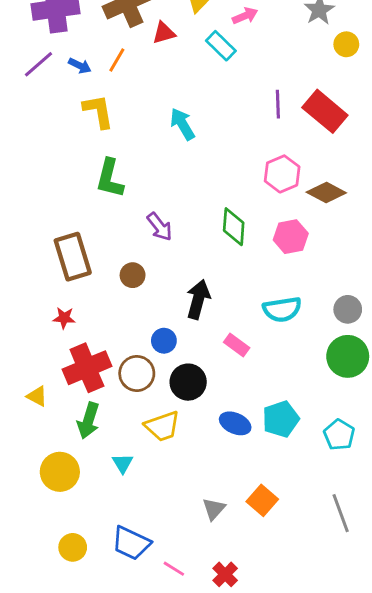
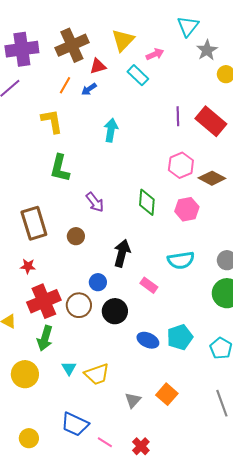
blue arrow: (80, 66) -> (89, 89), moved, turned 119
cyan arrow: (182, 124) -> (111, 130), turned 40
yellow trapezoid: (162, 426) -> (97, 374), moved
yellow circle: (73, 547) -> (29, 438), moved

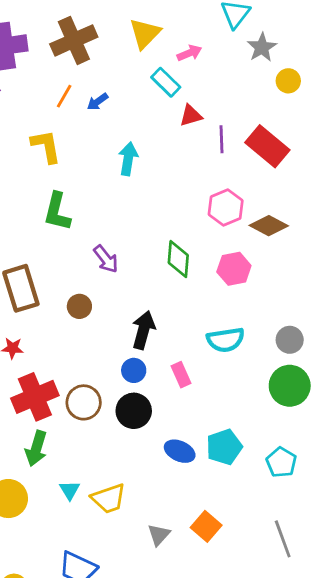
red triangle: (98, 66) -> (191, 116), moved
blue circle: (98, 282) -> (134, 370), moved
pink rectangle: (149, 285) -> (181, 375), turned 30

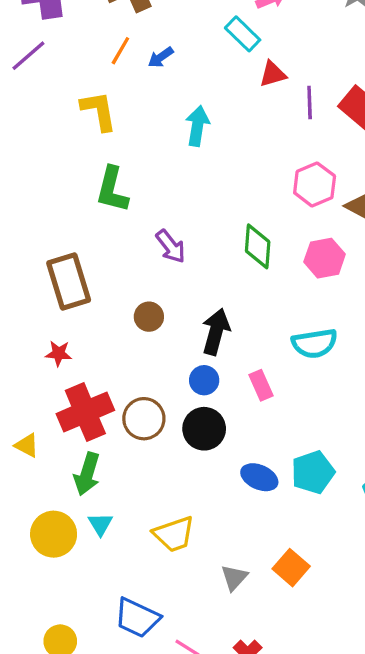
brown circle: (79, 306) -> (149, 317), moved
cyan triangle: (70, 490) -> (100, 524), moved

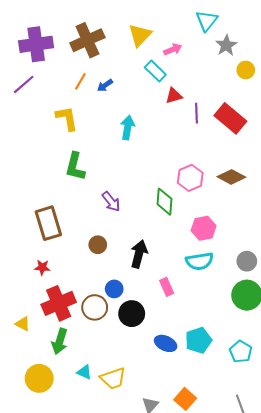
pink hexagon: (315, 184) -> (190, 178), moved
pink hexagon: (325, 258) -> (204, 228), moved
blue circle: (204, 380) -> (114, 289), moved
cyan triangle: (100, 524) -> (84, 372), moved, turned -35

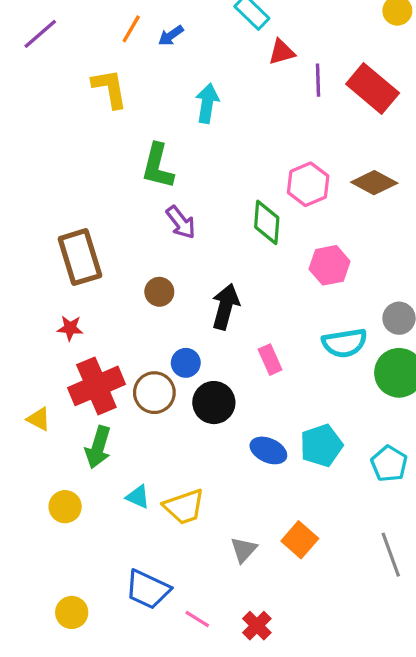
green L-shape: (75, 167) -> (158, 166), moved
cyan semicircle: (200, 261) -> (344, 343), moved
yellow circle: (39, 378) -> (65, 507), size x0.7

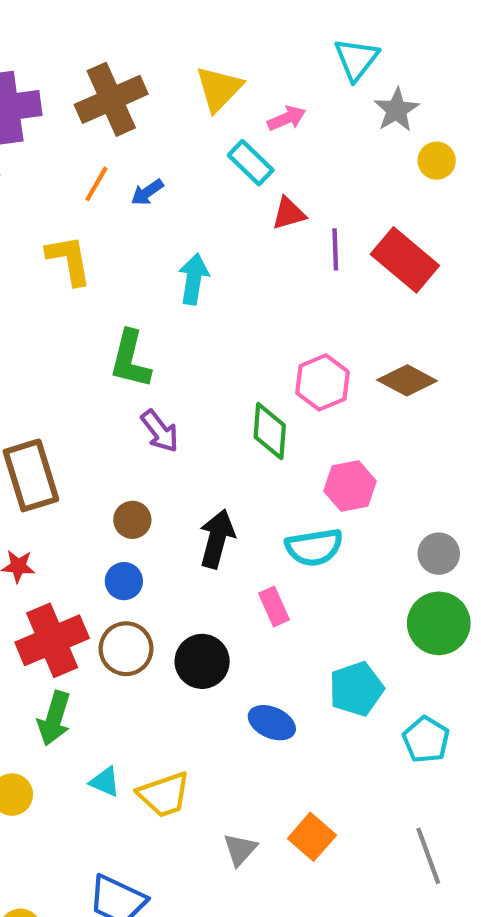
cyan semicircle: (344, 343) -> (314, 547), moved
blue circle: (186, 363) -> (124, 581), moved
cyan pentagon: (321, 446) -> (356, 689), moved

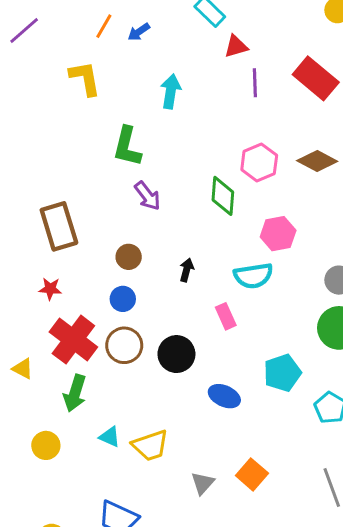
purple line: (335, 249) -> (255, 83), moved
black arrow: (217, 539) -> (187, 270), size x0.6
red cross: (52, 640) -> (73, 340), turned -30

